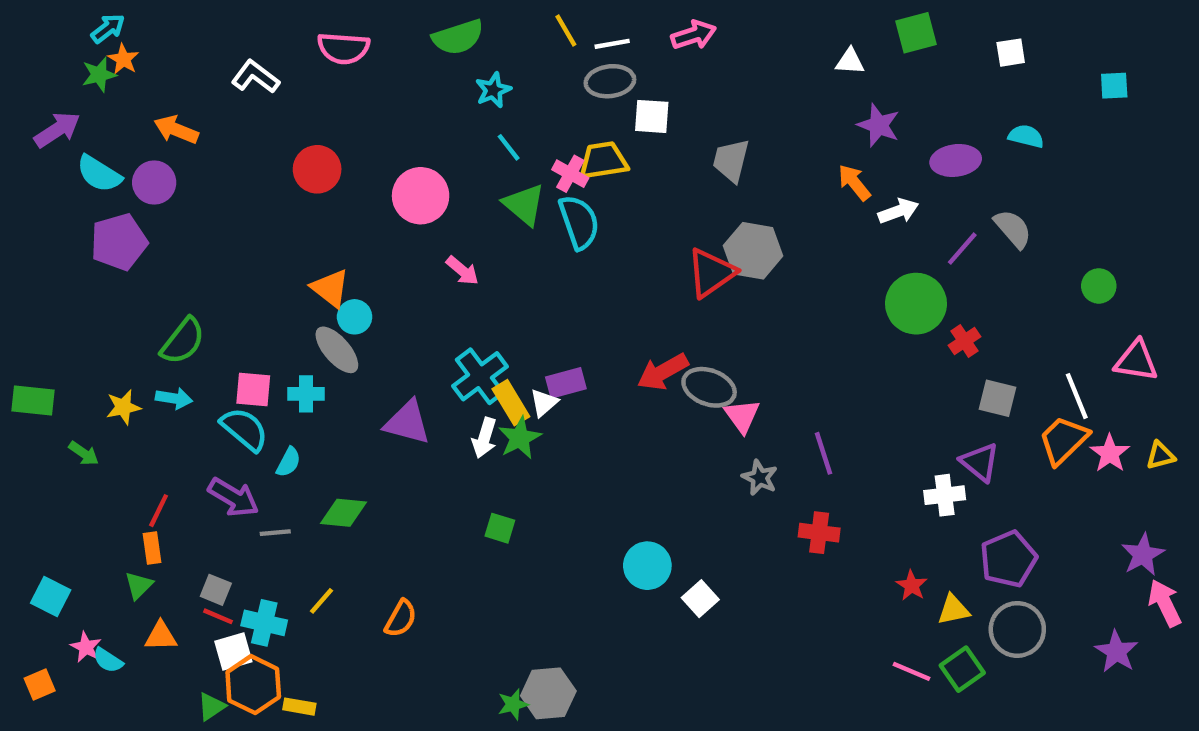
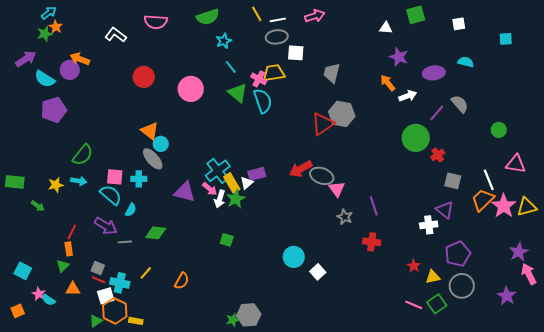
purple circle: (154, 183) -> (70, 70), moved
pink arrow: (462, 271) -> (210, 189), moved
pink star: (1110, 453) -> (504, 206), size x1.4
yellow triangle: (1160, 456) -> (527, 207), size x1.5

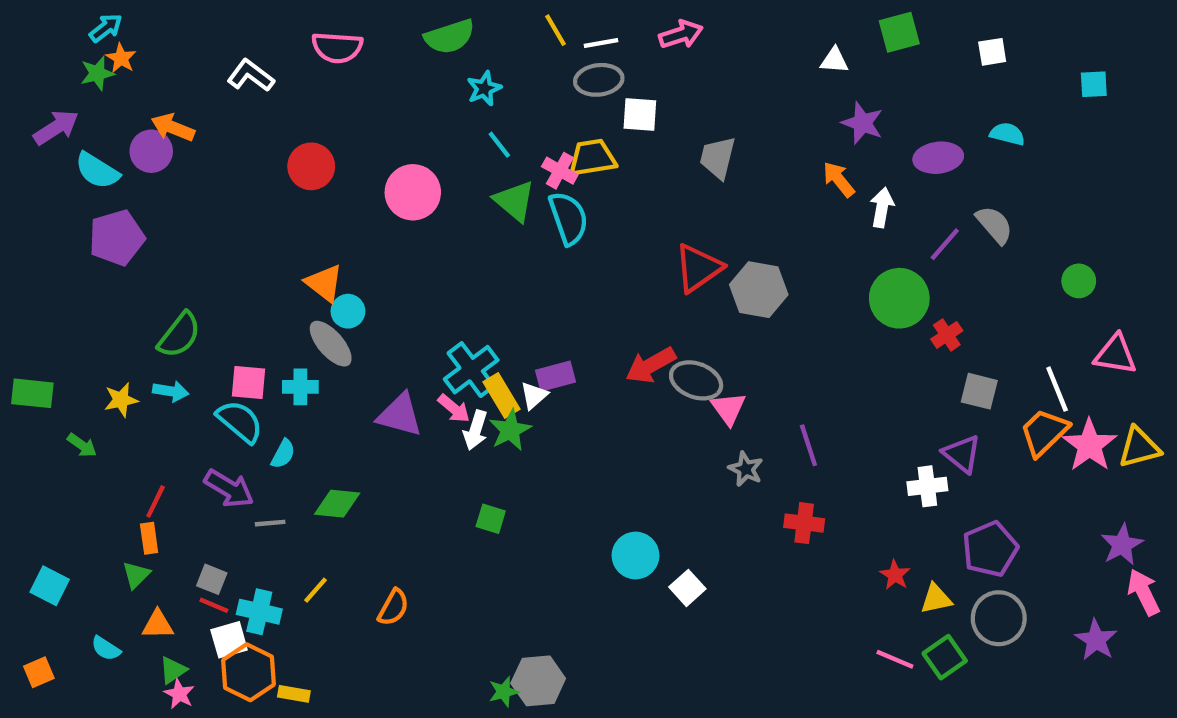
white arrow: (408, 96) -> (882, 207), turned -60
gray hexagon: (342, 114) -> (759, 290), moved
pink star: (39, 294) -> (179, 694), moved
green triangle: (96, 321) -> (173, 670), moved

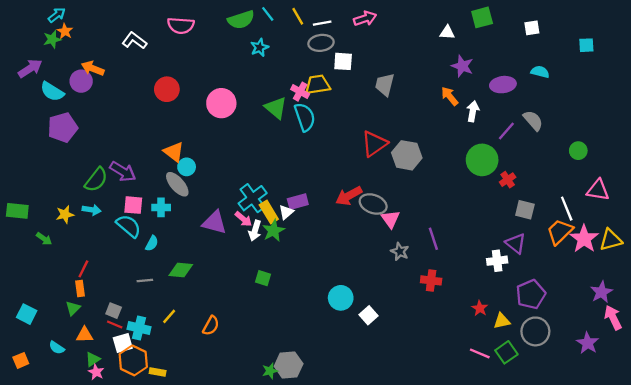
cyan line: (499, 145) -> (268, 14), moved
purple arrow: (229, 488) -> (123, 172), moved

